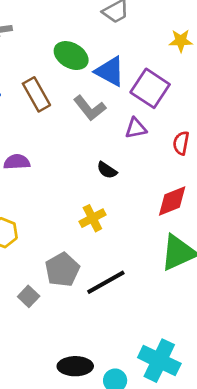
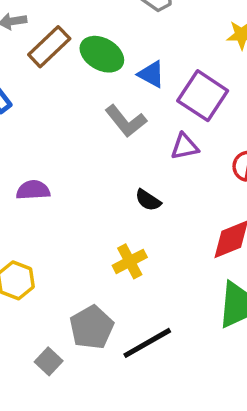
blue triangle: (110, 71) -> (151, 74), size x0.7
brown rectangle: (36, 94) -> (49, 47), moved, turned 76

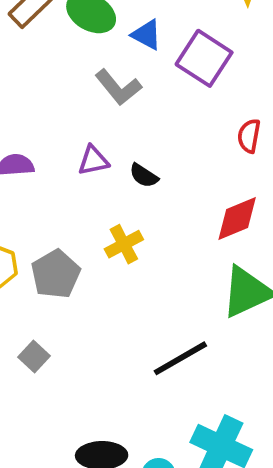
purple triangle: (185, 147) -> (93, 161), moved
gray pentagon: (92, 327) -> (56, 274), moved
black line: (147, 343) -> (180, 358), moved

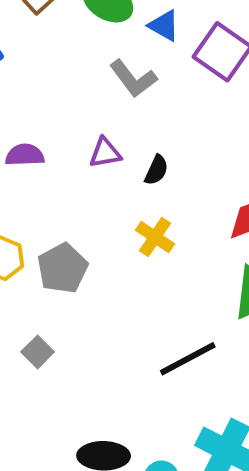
black semicircle: (144, 176) -> (156, 170), turned -100
yellow cross: (124, 244) -> (155, 237), moved, turned -30

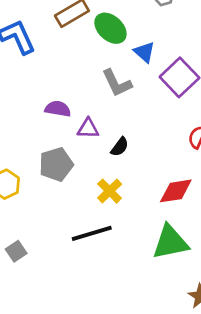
purple semicircle: (25, 155) -> (58, 109), moved
gray pentagon: (62, 268) -> (56, 164), moved
black line: (188, 359) -> (92, 233), moved

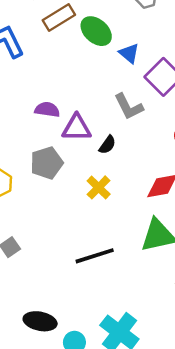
gray L-shape: (117, 83) -> (129, 107), moved
purple triangle: (88, 128) -> (77, 128), size x1.4
black line: (92, 233) -> (95, 256), moved

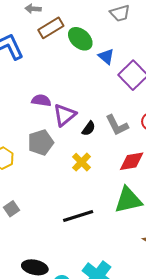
gray L-shape: (129, 107) -> (117, 125), moved
purple triangle: (77, 128) -> (64, 115), turned -40

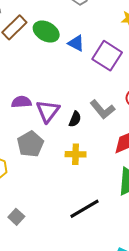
yellow cross: (82, 162) -> (76, 154), turned -30

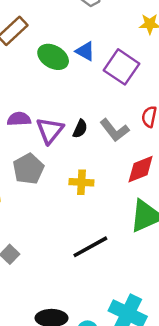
green ellipse: (46, 32) -> (53, 57), moved
black semicircle: (75, 119) -> (80, 129), moved

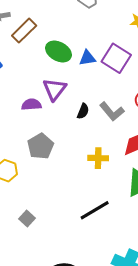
blue triangle: (85, 51) -> (87, 58), moved, turned -36
purple triangle: (50, 131) -> (55, 89), moved
yellow cross: (81, 182) -> (98, 158), moved

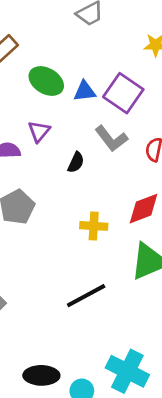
purple triangle: (55, 89) -> (39, 131), size x0.7
gray L-shape: (112, 111) -> (111, 139), moved

